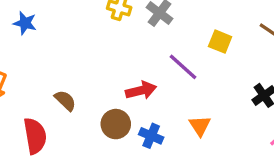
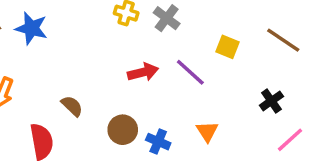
blue star: (25, 23) -> (31, 28), size x1.4
red arrow: (141, 90) -> (143, 72), moved

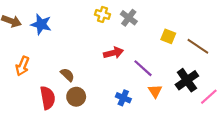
brown line: (283, 40) -> (198, 46), moved
purple line: (190, 72) -> (143, 68), moved
black cross: (271, 101) -> (187, 80), moved, size x1.5
brown circle: (123, 130) -> (76, 97), moved

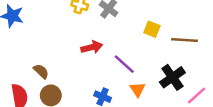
brown line: (198, 46) -> (184, 40), turned -30

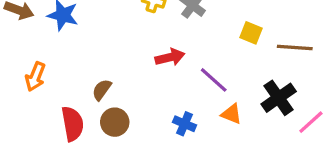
brown semicircle: (41, 71) -> (102, 90), turned -98
orange triangle: (138, 89) -> (232, 114), turned -35

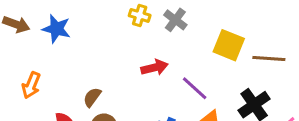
yellow square: (251, 33) -> (229, 45), size x1.5

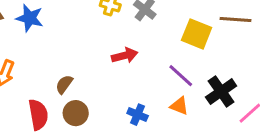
brown line: (269, 59) -> (235, 20), moved
purple line: (195, 88) -> (181, 76), moved

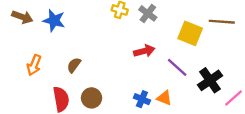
red arrow: (125, 56) -> (144, 51), moved
brown semicircle: (64, 84) -> (74, 65), moved
orange triangle: (179, 106) -> (164, 98), moved

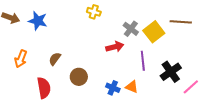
gray cross: (148, 13) -> (131, 29), moved
yellow square: (190, 33) -> (154, 32), turned 30
purple line: (177, 67) -> (143, 61), turned 42
brown circle: (92, 98) -> (79, 77), moved

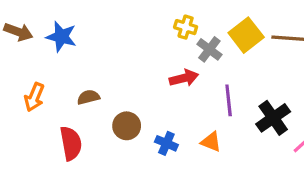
yellow cross: (94, 12) -> (186, 27), moved
yellow square: (154, 32) -> (246, 35), moved
brown semicircle: (55, 59) -> (88, 97), turned 40
blue cross: (113, 88) -> (166, 143), moved

